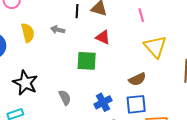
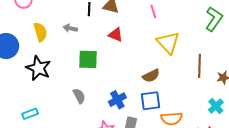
green square: (87, 61) -> (88, 59), moved
black star: (25, 83) -> (38, 68), moved

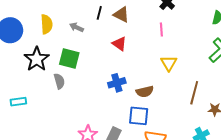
yellow triangle: (168, 43) -> (169, 63), size x0.7
green square: (88, 59) -> (69, 59), moved
gray semicircle: (79, 96) -> (59, 81), moved
blue cross: (117, 100) -> (117, 83), moved

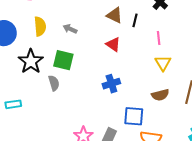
black line: (99, 13) -> (135, 20), moved
pink line: (161, 29) -> (159, 38), moved
brown semicircle: (145, 92) -> (160, 95), moved

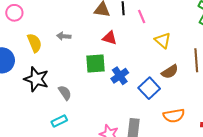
pink line: (159, 38) -> (142, 16), moved
green square: (63, 60) -> (96, 63), moved
cyan rectangle: (13, 104) -> (59, 121), moved
blue square: (134, 116) -> (149, 88), moved, turned -30

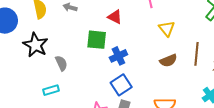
blue square: (149, 88) -> (121, 85), moved

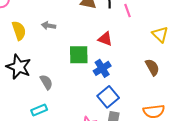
red triangle: (115, 17) -> (105, 39), moved
yellow triangle: (167, 29) -> (160, 34), moved
brown semicircle: (168, 61) -> (152, 67), turned -90

